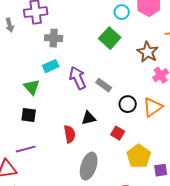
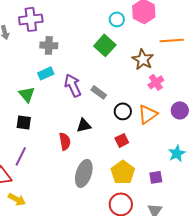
red square: (118, 133) -> (122, 140), moved, turned 32
purple line: (26, 149) -> (21, 156), turned -48
yellow pentagon: (139, 156) -> (123, 172), moved

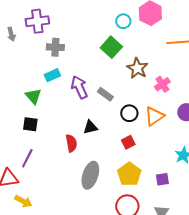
brown star: (143, 59) -> (137, 68), moved

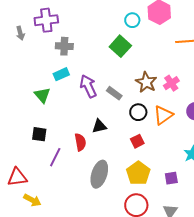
brown star: (137, 68) -> (146, 82), moved
black square: (30, 124) -> (39, 134), moved
purple line: (27, 158) -> (55, 157), moved

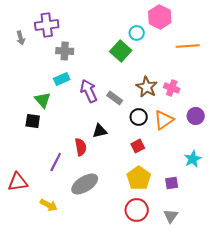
cyan circle: (132, 20) -> (137, 33), moved
pink cross: (171, 83) -> (172, 88), turned -35
black square: (39, 134) -> (33, 121), moved
gray ellipse: (99, 174) -> (85, 184), moved, turned 40
yellow arrow: (32, 200) -> (49, 205), moved

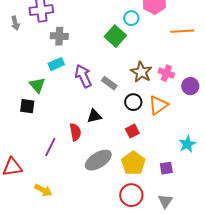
purple circle: (196, 116) -> (190, 86), moved
gray ellipse: (85, 184) -> (98, 160), moved

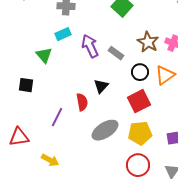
black square: (27, 106) -> (26, 85), moved
black triangle: (94, 116) -> (101, 86), turned -35
red square: (132, 131) -> (139, 101), size x1.6
yellow pentagon: (133, 163) -> (140, 133), turned 30

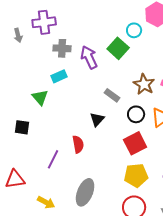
purple arrow: (90, 46) -> (89, 57), moved
black triangle: (101, 86) -> (97, 119), moved
gray ellipse: (105, 130) -> (85, 192), moved, turned -36

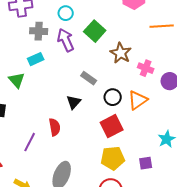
cyan circle: (134, 30) -> (66, 13), moved
brown star: (144, 84) -> (121, 53), moved

